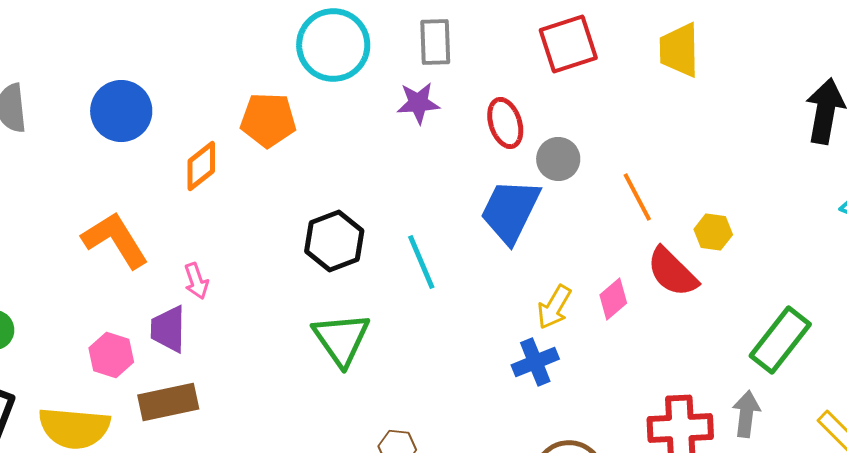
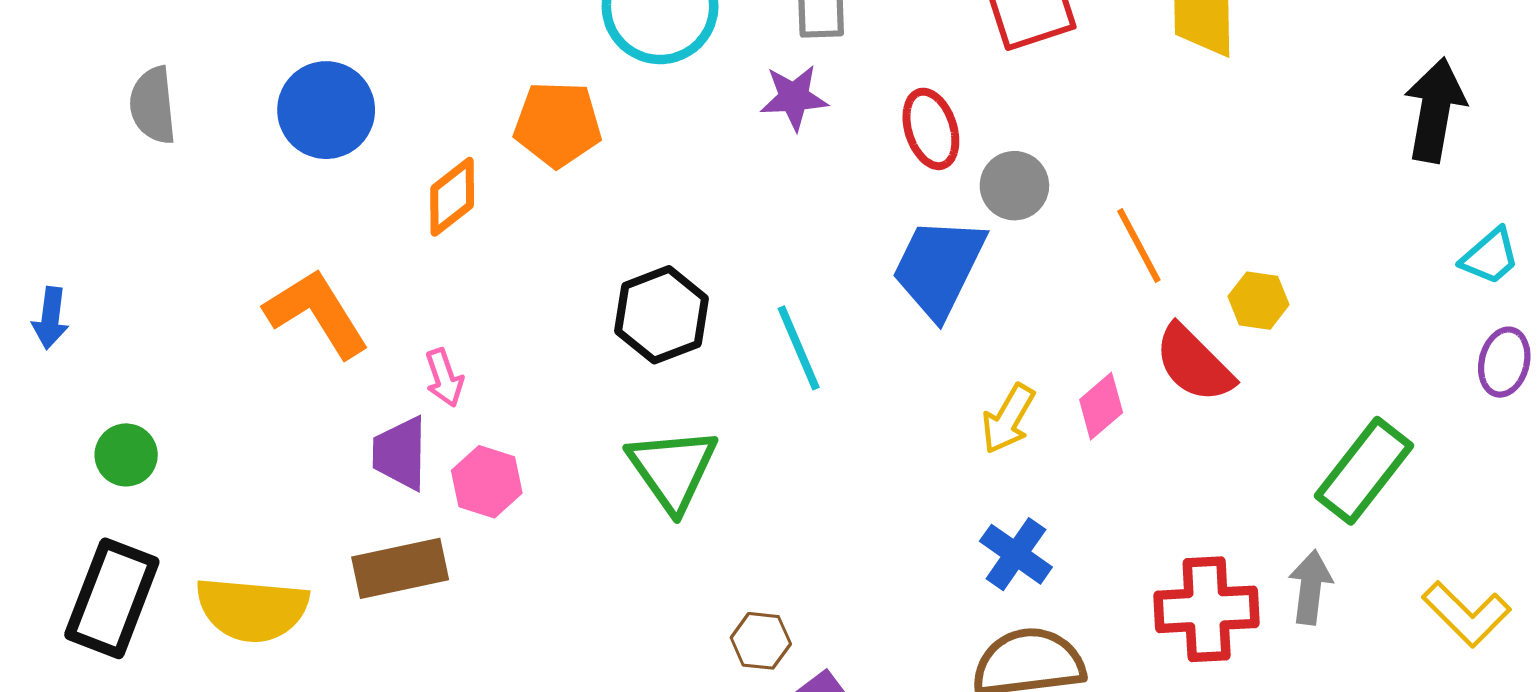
pink hexagon: (111, 355) -> (487, 482), moved
blue cross: (535, 362) -> (1016, 554), moved, turned -33

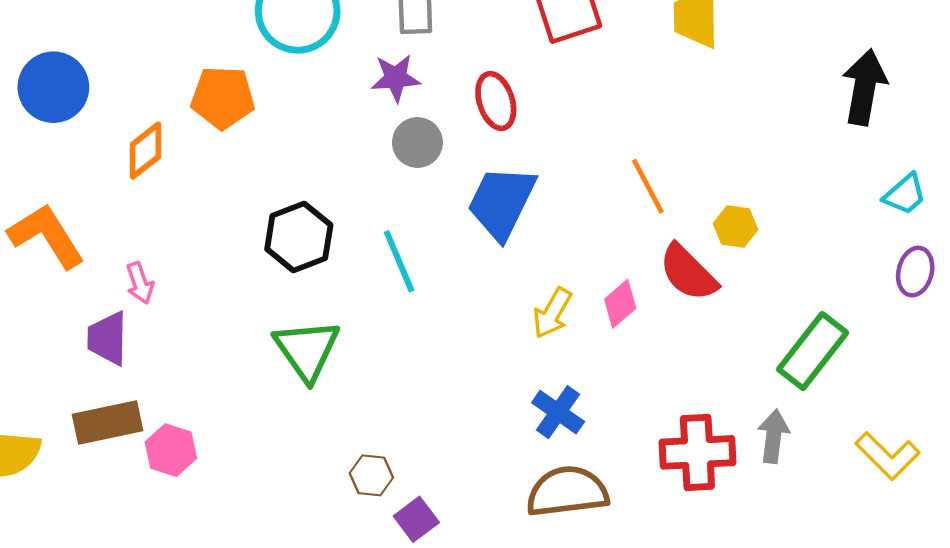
gray circle: (1014, 186) -> (417, 142), moved
pink hexagon: (487, 482) -> (171, 450), moved

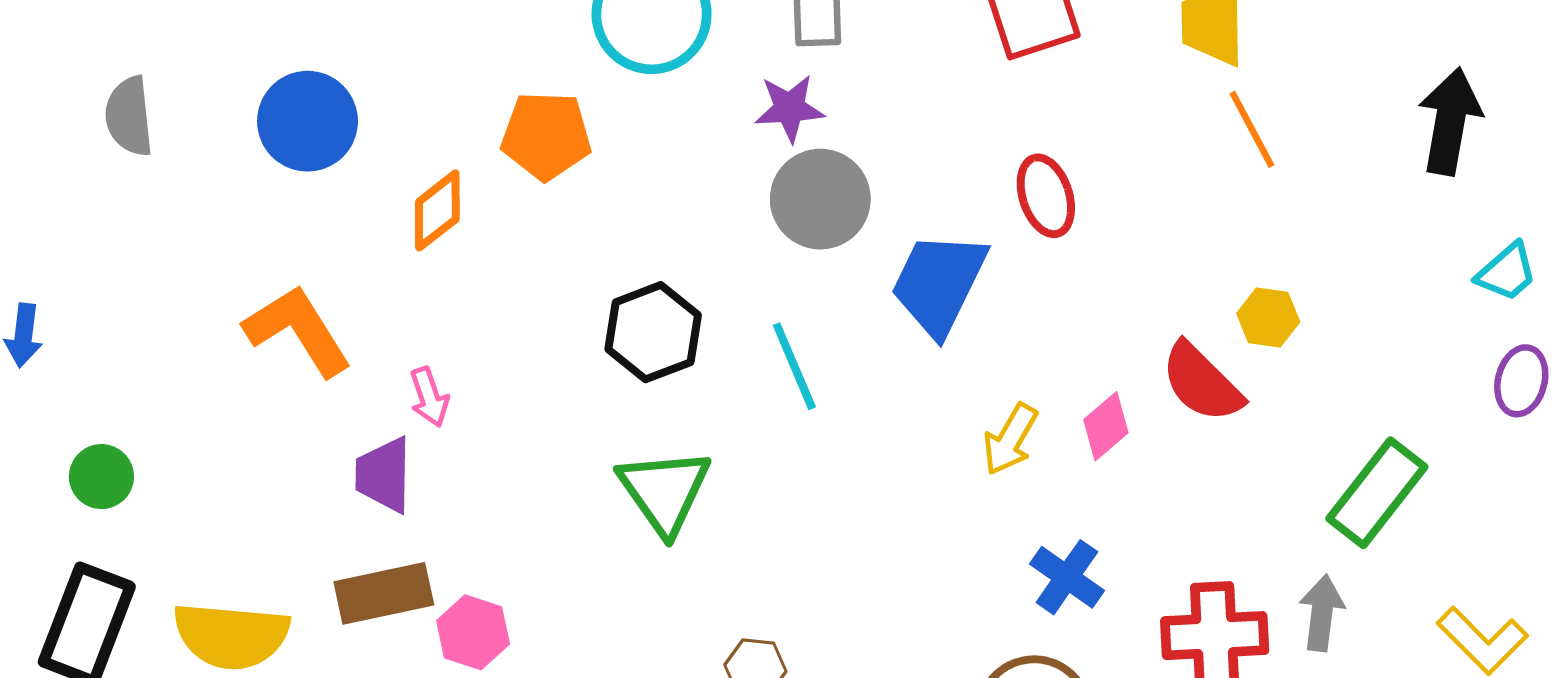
red ellipse: (496, 101) -> (1046, 196), moved
gray circle: (417, 142) -> (820, 199), size x1.4
orange line: (648, 186) -> (1252, 129), moved
blue cross: (558, 412) -> (1067, 577), moved

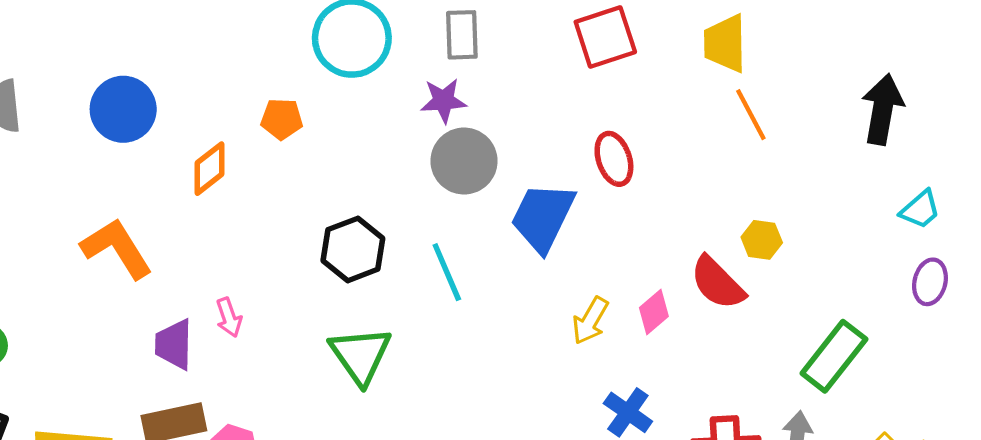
orange pentagon: (546, 136) -> (282, 119), size x0.7
pink arrow: (429, 397) -> (229, 317), moved

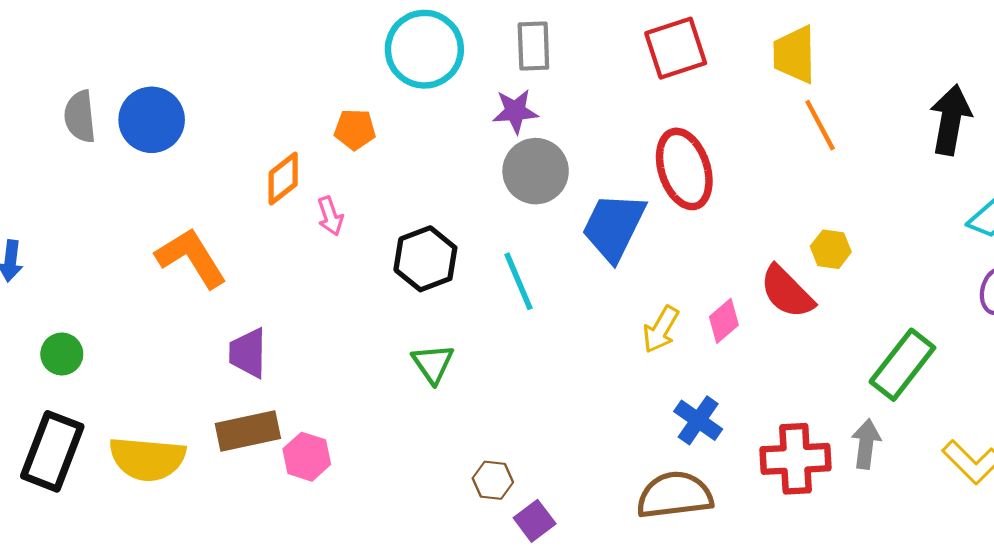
blue circle: (123, 109) -> (152, 120), moved
red ellipse: (614, 159) -> (684, 169), size x1.5
pink arrow: (229, 317) -> (330, 216), moved
green triangle: (360, 355) -> (433, 364), size x0.7

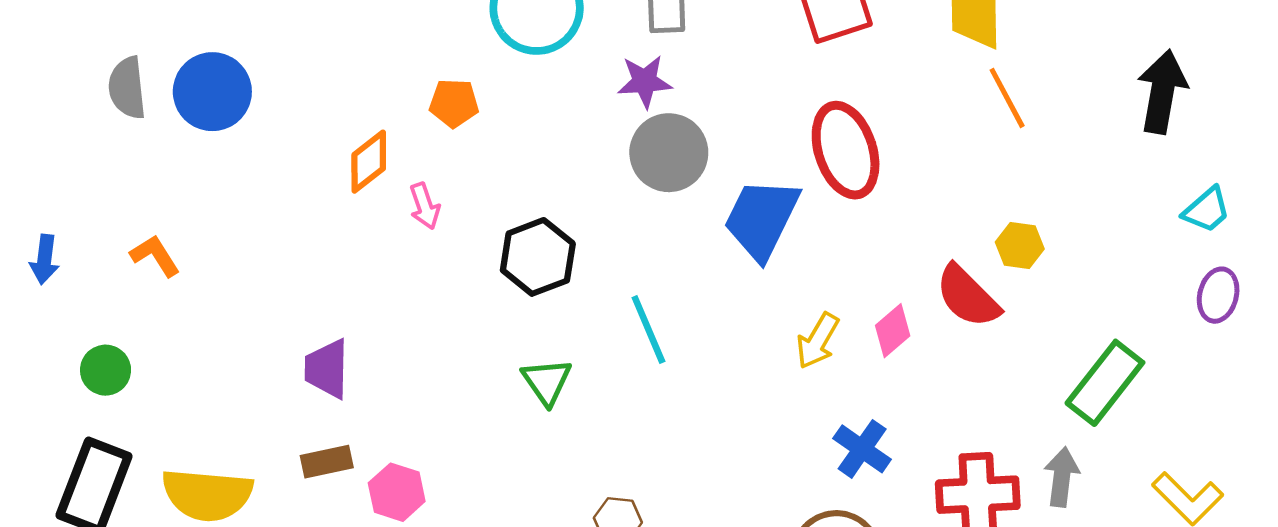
orange L-shape: (191, 258) -> (155, 256), moved, size x0.6
cyan line: (518, 281) -> (648, 329), moved
brown rectangle: (248, 431) -> (327, 462), size x0.7

